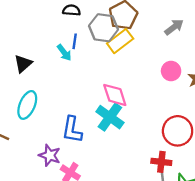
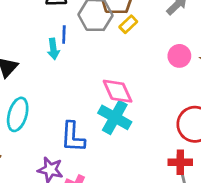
yellow rectangle: (120, 41) -> (128, 24), moved, size x0.6
cyan arrow: (64, 53) -> (53, 49), turned 36

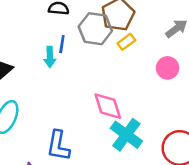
pink circle: (179, 56) -> (168, 68), moved
cyan cross: (115, 117) -> (126, 135), moved

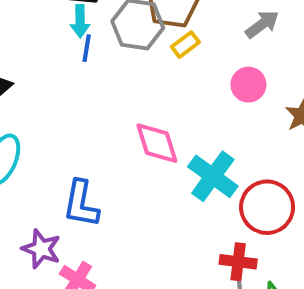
cyan arrow: (50, 57) -> (80, 21), moved
cyan cross: (126, 135) -> (213, 176), moved

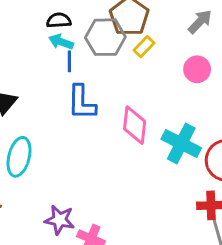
cyan arrow: (80, 21) -> (61, 42), turned 120
pink diamond: (157, 143) -> (135, 125), turned 33
blue L-shape: (81, 204) -> (82, 102), moved

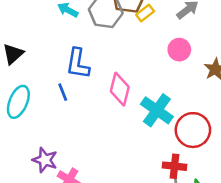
yellow rectangle: (144, 47) -> (145, 13), moved
blue line: (69, 61) -> (63, 92), moved, turned -30

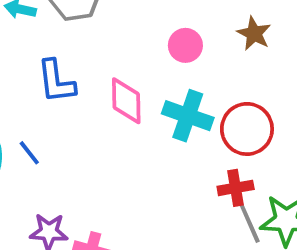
pink circle: (179, 50) -> (185, 45), moved
blue line: (63, 92) -> (29, 153), moved

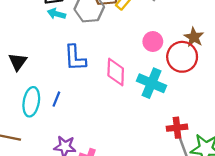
red circle: (247, 129) -> (182, 57), moved
blue line: (29, 153) -> (56, 99), turned 56

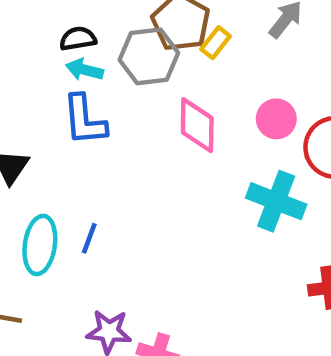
blue L-shape: (75, 58) -> (84, 120), moved
pink diamond: (116, 72) -> (197, 125), moved

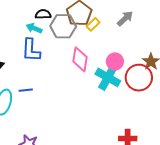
black semicircle: (78, 39) -> (43, 14), moved
cyan cross: (276, 201) -> (108, 77), moved
blue line: (89, 238) -> (26, 90), moved, turned 56

